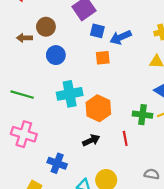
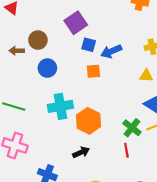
green cross: (143, 115) -> (132, 128), turned 30
red line: (125, 138) -> (126, 150), moved

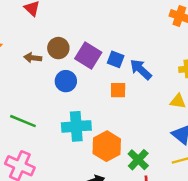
purple square: (76, 23) -> (88, 55), moved, turned -30
blue arrow: (111, 51) -> (141, 69), turned 60
green cross: (132, 128) -> (138, 160), moved

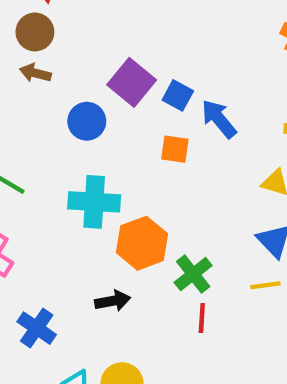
brown circle: (58, 48) -> (35, 32), moved

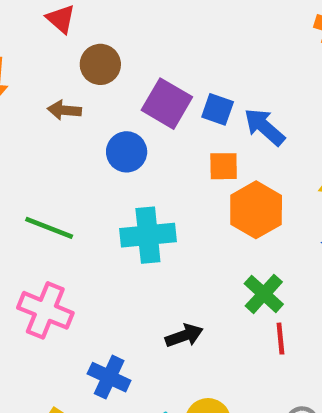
brown circle: (35, 32) -> (100, 64), moved
orange hexagon: (142, 243) -> (256, 210), moved

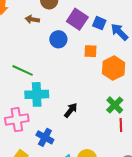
orange square: (224, 166) -> (90, 51), moved
cyan cross: (148, 235) -> (37, 94), moved
pink cross: (45, 310) -> (17, 120), moved, turned -35
black arrow: (184, 336) -> (71, 110), moved, turned -35

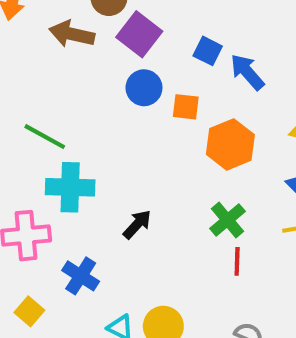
brown arrow: (32, 19) -> (72, 34), size x1.5
purple square: (77, 19) -> (139, 34), moved
blue circle: (58, 39) -> (144, 88), moved

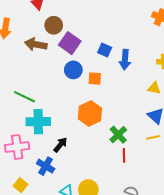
blue arrow: (247, 72) -> (125, 60), turned -132
orange hexagon: (230, 144) -> (90, 113), moved
black arrow: (137, 224) -> (60, 145), moved

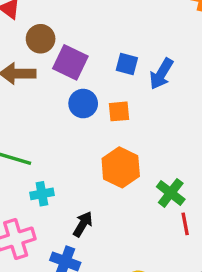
blue arrow: (125, 60) -> (161, 74), turned 36
cyan cross: (38, 122) -> (42, 194), size x0.6

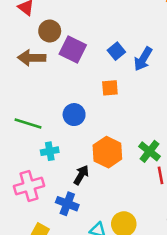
blue square: (127, 64) -> (116, 51), turned 36
blue circle: (83, 104) -> (74, 115), moved
orange hexagon: (121, 167) -> (107, 152), moved

